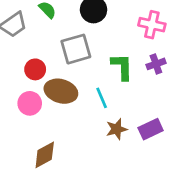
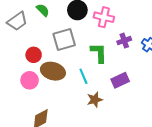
pink cross: (152, 25) -> (104, 17), moved
purple cross: (156, 64) -> (124, 41), moved
purple rectangle: (151, 129) -> (120, 80), moved

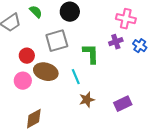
pink cross: (104, 17) -> (126, 19), moved
purple rectangle: (120, 80) -> (123, 104), moved

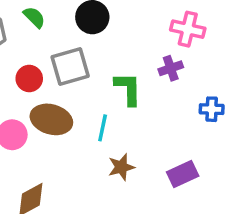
blue cross: (140, 46) -> (212, 109), moved, turned -32
red circle: (27, 56) -> (29, 79), moved
cyan line: (76, 77) -> (103, 128), turned 35

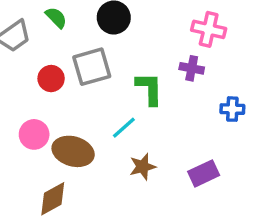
purple cross: (171, 68) -> (192, 68), turned 30
brown ellipse: (51, 119) -> (73, 151), moved
cyan line: (103, 128) -> (124, 128), turned 36

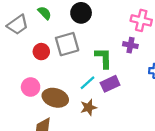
brown star: (143, 167) -> (89, 107), moved
purple rectangle: (204, 173) -> (110, 84), moved

